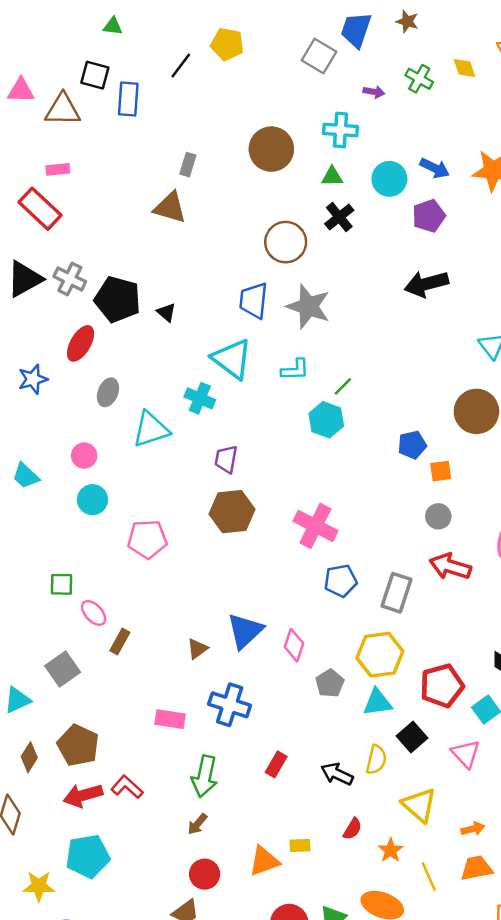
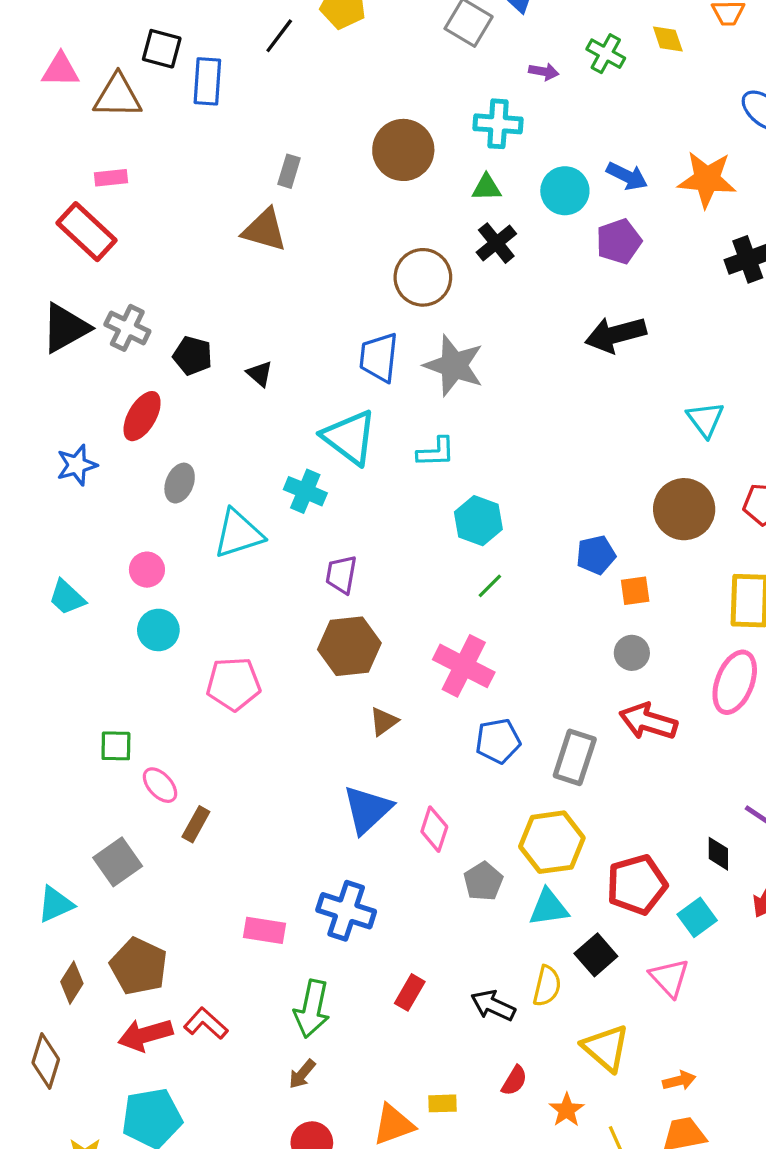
black pentagon: (118, 299) -> (193, 356), size x0.6
green line: (343, 386) -> (490, 586), moved
brown triangle: (197, 649) -> (384, 721), moved

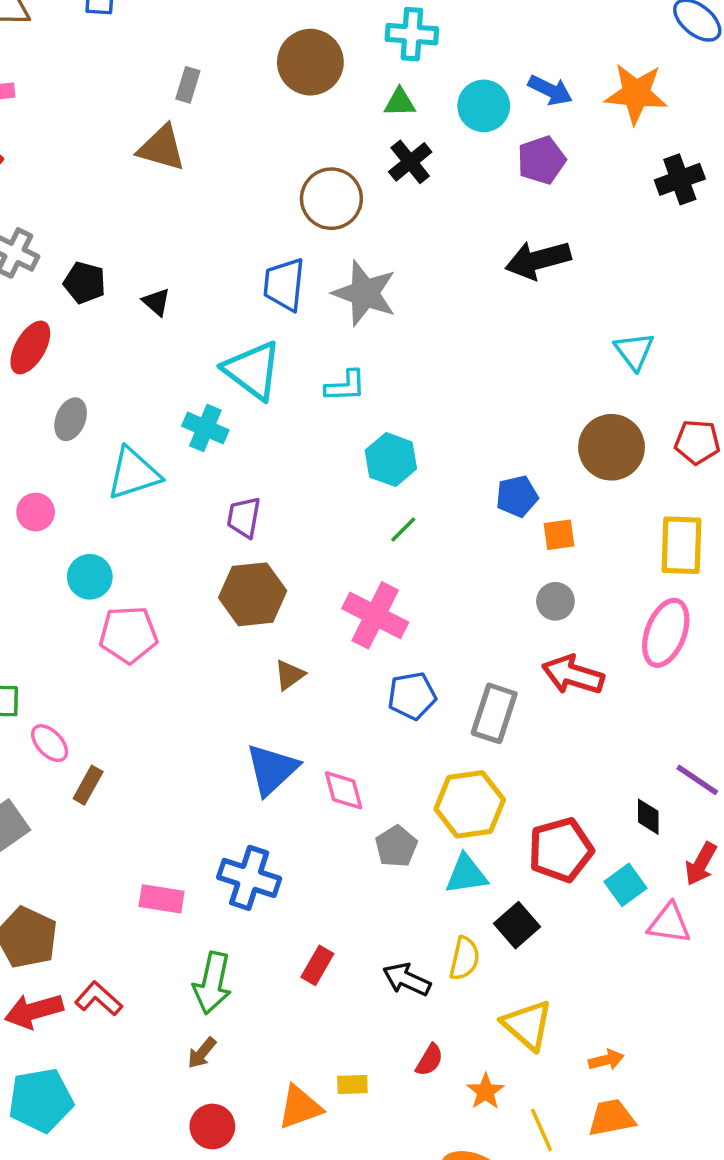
cyan circle: (158, 630) -> (90, 577), moved
pink diamond: (434, 829) -> (344, 790), turned -33
pink triangle: (669, 978) -> (669, 923), moved, turned -39

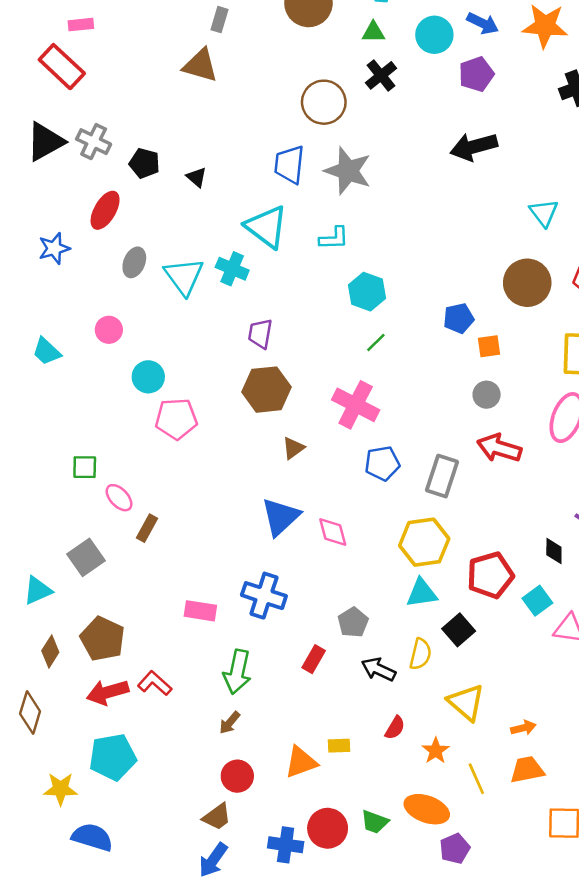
cyan triangle: (134, 474) -> (184, 276), moved, turned -48
gray pentagon: (396, 846) -> (353, 622), moved

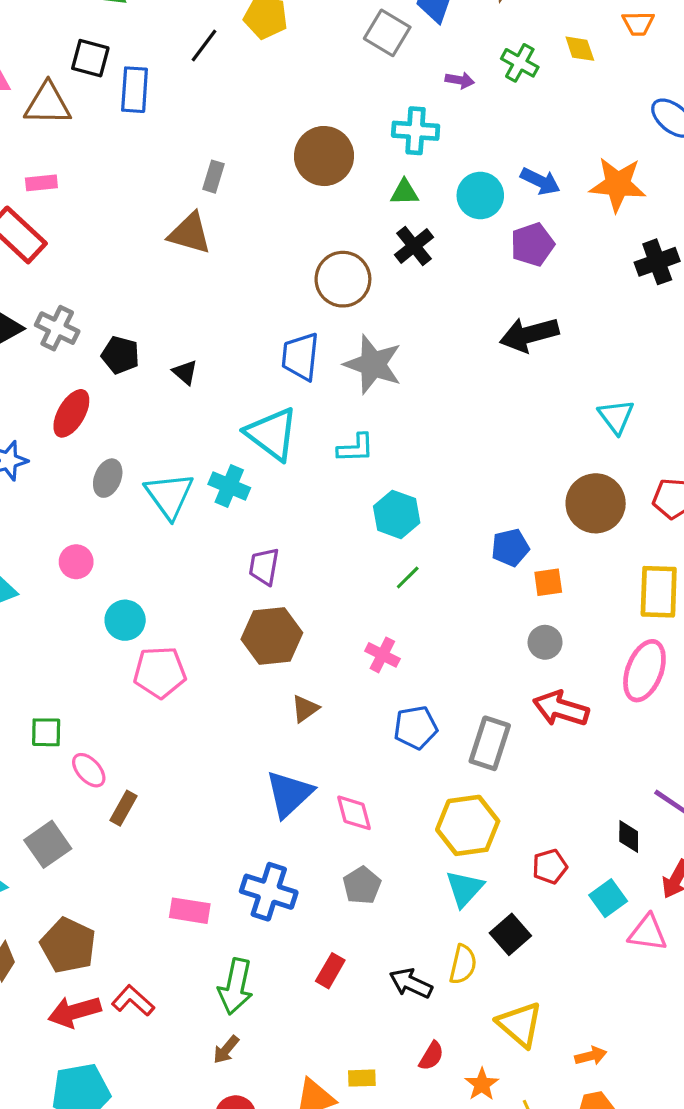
pink cross: (356, 405) -> (382, 655), size x0.6
red pentagon: (490, 575) -> (550, 866), size x0.6
cyan triangle: (422, 593) -> (465, 889), turned -40
gray pentagon: (353, 622) -> (362, 885), moved

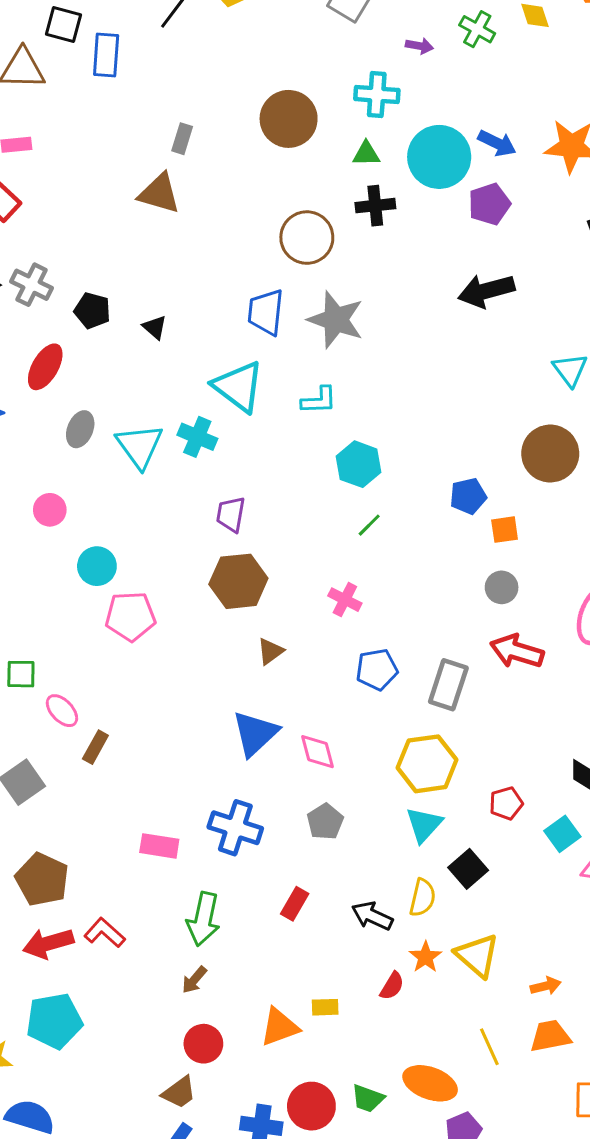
cyan circle: (480, 195) -> (439, 157), size x1.4
black cross: (414, 246) -> (375, 206), turned 33
orange star: (482, 1084) -> (425, 957), moved

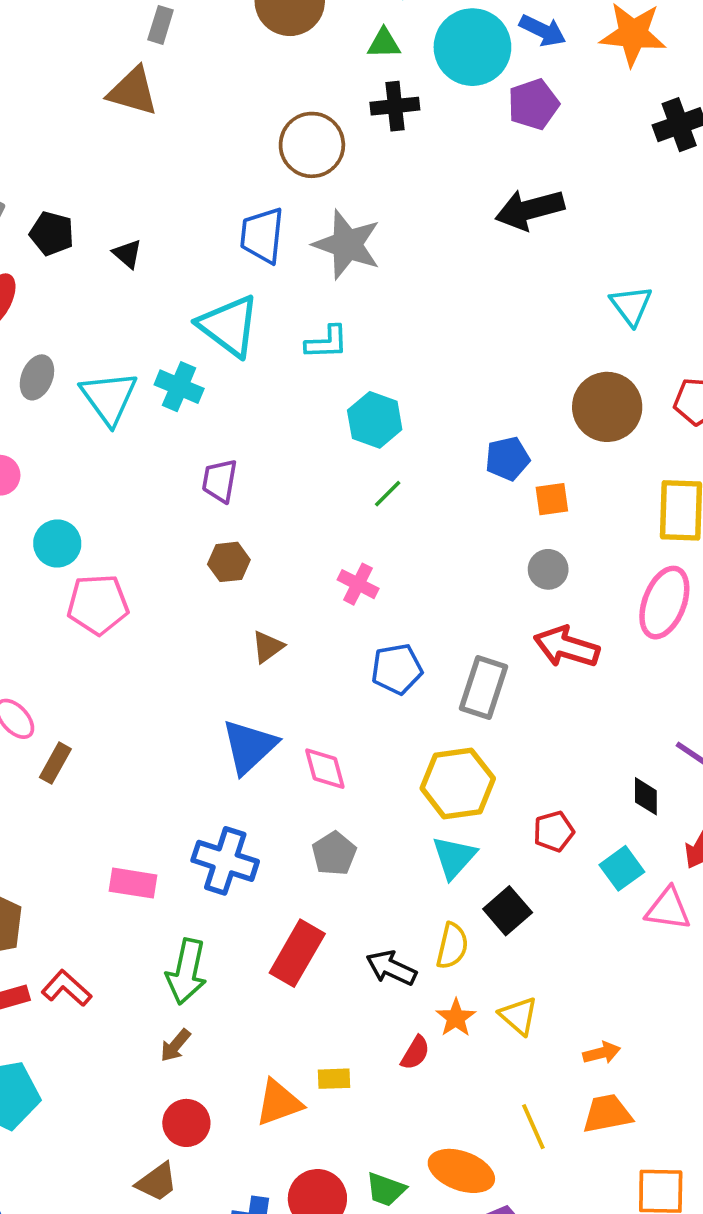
brown hexagon: (238, 581) -> (229, 562), size x0.6
red rectangle: (295, 904) -> (297, 953), size x1.6
yellow triangle: (477, 955) -> (519, 1016), size x0.7

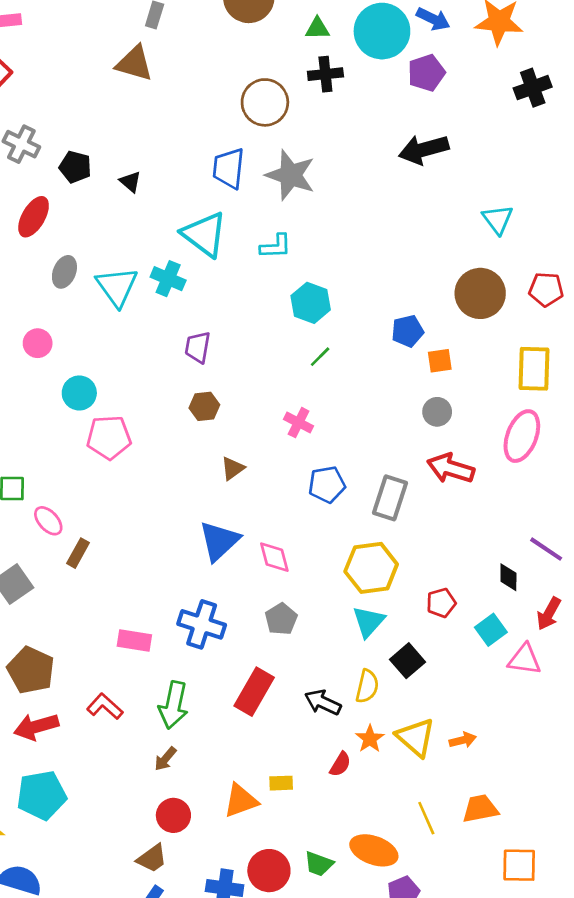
red L-shape: (66, 988) -> (105, 706), moved
yellow triangle: (519, 1016) -> (416, 737), size x1.4
orange arrow: (602, 1053) -> (463, 740), moved

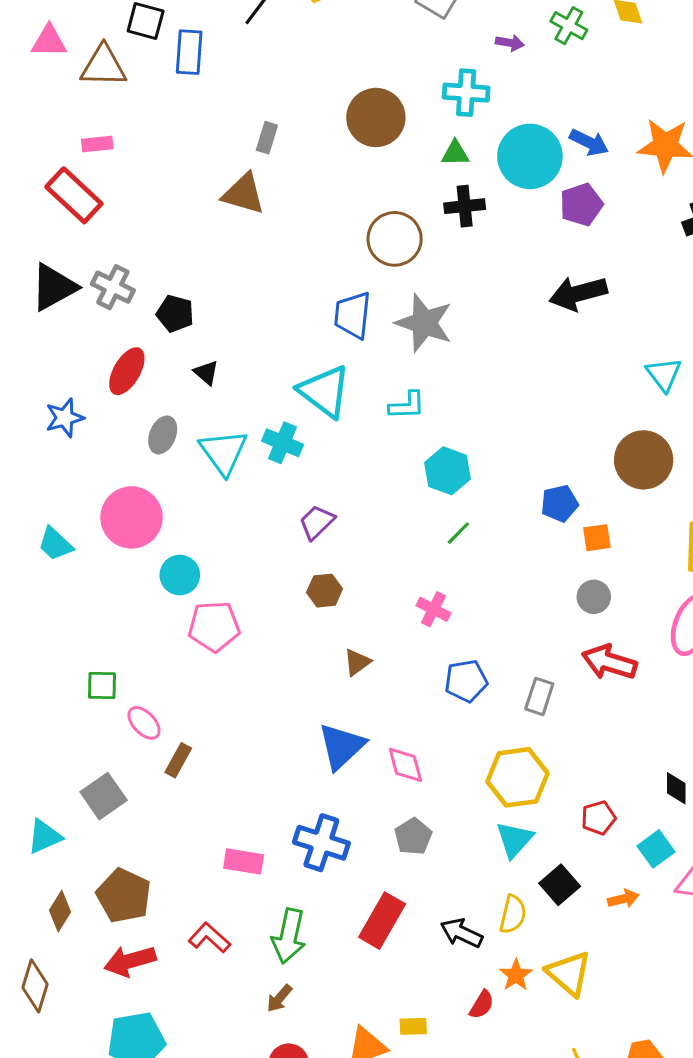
black triangle: (130, 182) -> (206, 373), moved
pink circle: (38, 343) -> (132, 517), size x1.8
purple trapezoid: (198, 347) -> (317, 522), turned 36
gray rectangle: (390, 498) -> (539, 696), size x0.7
orange arrow: (463, 740) -> (623, 899), moved

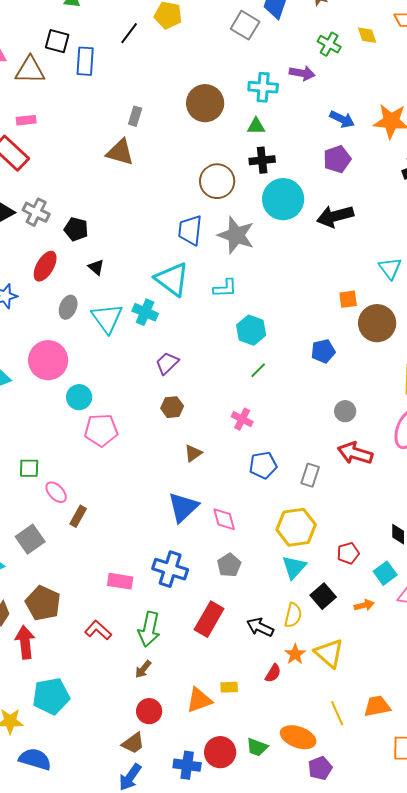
purple arrow: (510, 43) -> (302, 73), moved, size x1.4
cyan circle: (530, 156) -> (283, 199), moved
orange square: (597, 538) -> (348, 299), moved
red arrow: (130, 961) -> (25, 642), moved, turned 100

